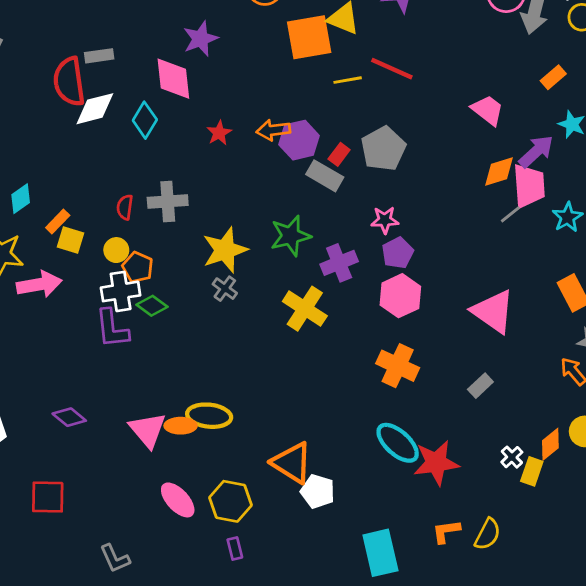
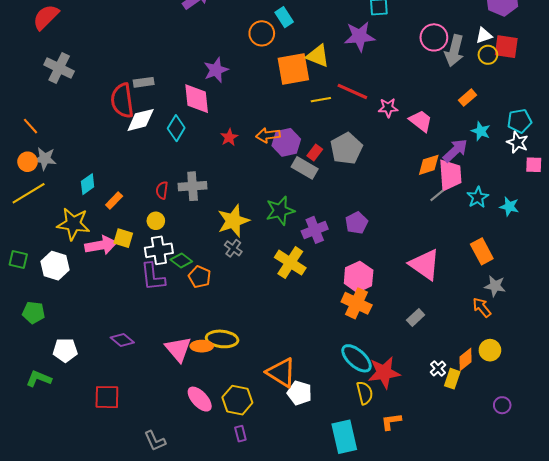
pink star: (385, 220) -> (388, 108), moved
yellow square: (71, 240) -> (123, 238), moved
orange pentagon: (138, 267) -> (200, 277), moved
pink hexagon: (400, 296) -> (359, 277), moved
yellow semicircle: (488, 534) -> (365, 393), moved, turned -40

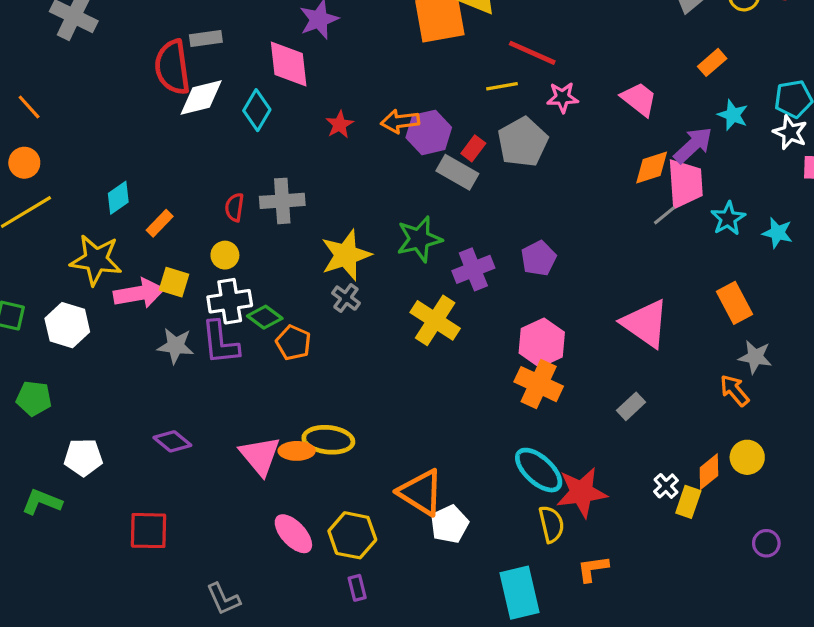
yellow line: (321, 100) -> (502, 86), moved
pink star: (388, 108) -> (563, 97), moved
gray star: (45, 159) -> (176, 346), moved
white pentagon: (299, 393) -> (449, 524), turned 30

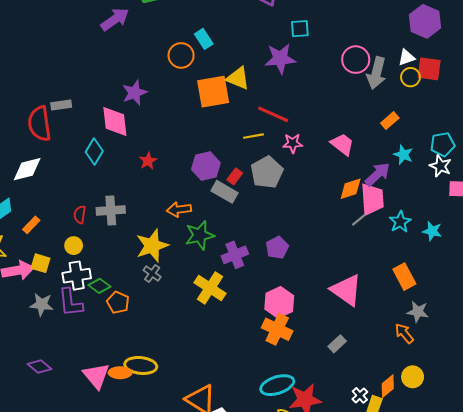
white diamond: (201, 97) -> (27, 169), moved
orange arrow: (400, 121) -> (179, 209), moved
cyan ellipse: (539, 470) -> (277, 385), turned -60

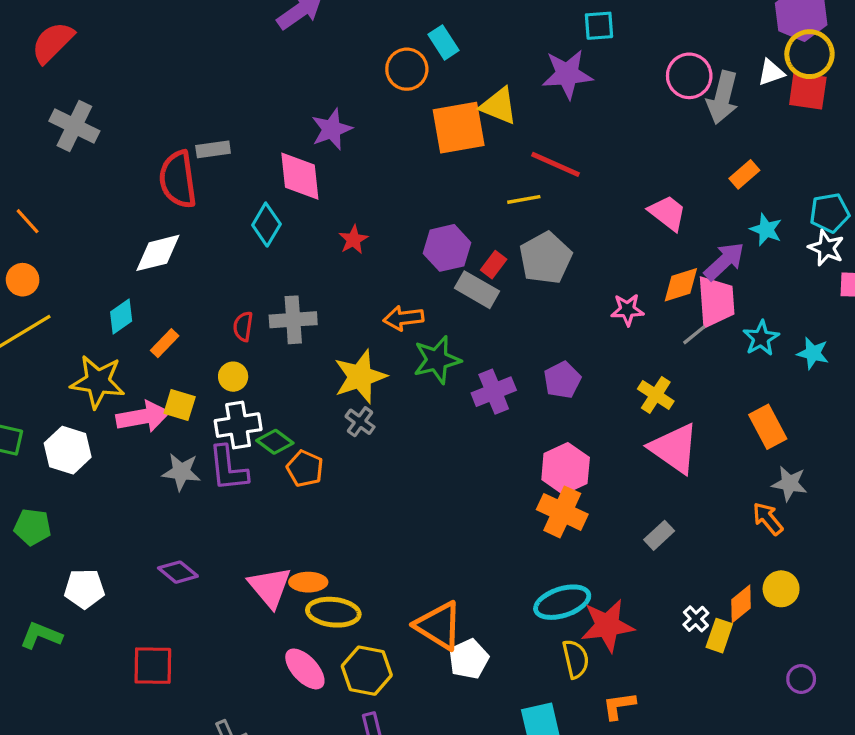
yellow circle: (411, 77) -> (809, 54), moved, size x1.5
pink star: (293, 143) -> (627, 310), moved
yellow cross: (210, 288) -> (656, 395), moved, size x0.7
yellow ellipse: (141, 365) -> (333, 612), moved

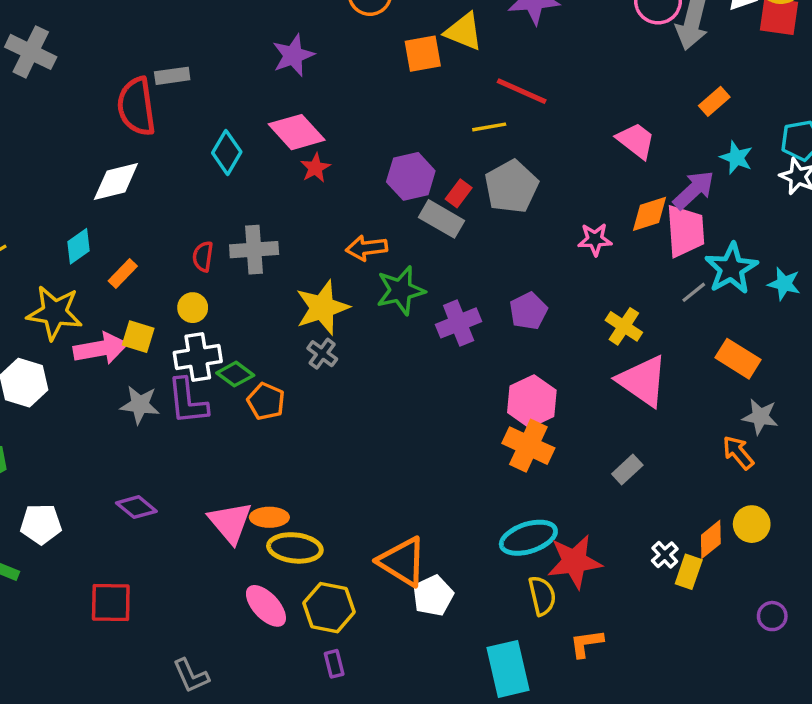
orange square: (459, 128) -> (423, 54), size x0.7
pink diamond: (300, 176) -> (297, 132), moved, turned -36
gray line: (694, 335) -> (694, 292), moved
cyan star: (761, 338) -> (731, 268), size x1.4
orange rectangle: (768, 427) -> (738, 359), turned -30

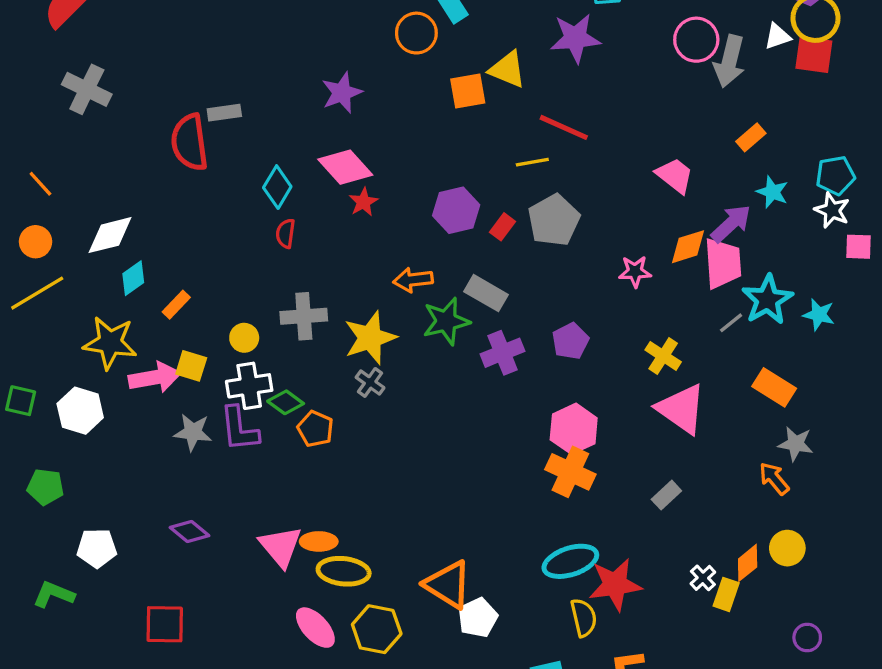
white diamond: (116, 181) -> (110, 235), moved
gray rectangle: (442, 219) -> (486, 293), moved
gray cross: (254, 250) -> (304, 316), moved
red semicircle: (203, 256) -> (286, 233), moved

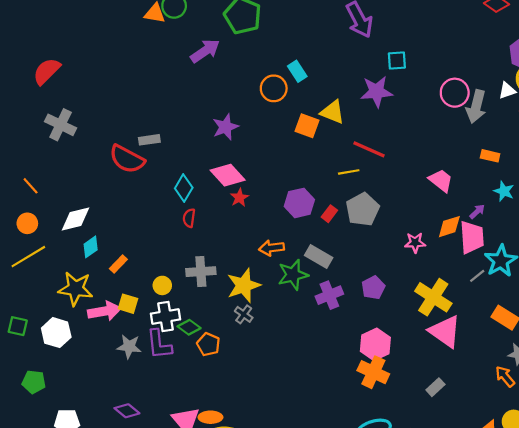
orange square: (468, 91) -> (307, 126), turned 30
orange rectangle: (751, 137) -> (490, 156), turned 54
red semicircle: (190, 142) -> (127, 159), turned -54
purple arrow: (731, 223) -> (477, 212), size x0.6
yellow cross: (663, 356) -> (433, 297), size x1.6

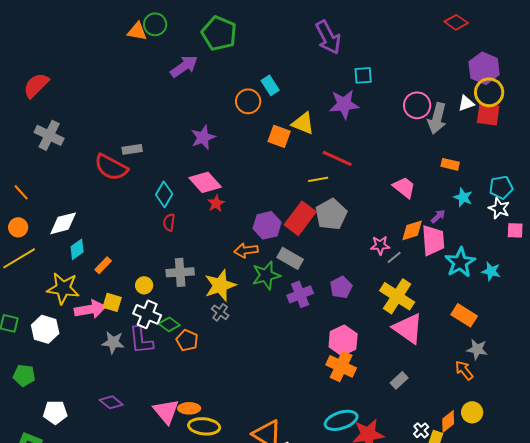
purple hexagon: (299, 203) -> (267, 225), moved
red rectangle: (329, 214) -> (300, 218), size x2.0
gray line: (477, 276) -> (394, 257), moved
white cross: (166, 317) -> (147, 314), turned 32

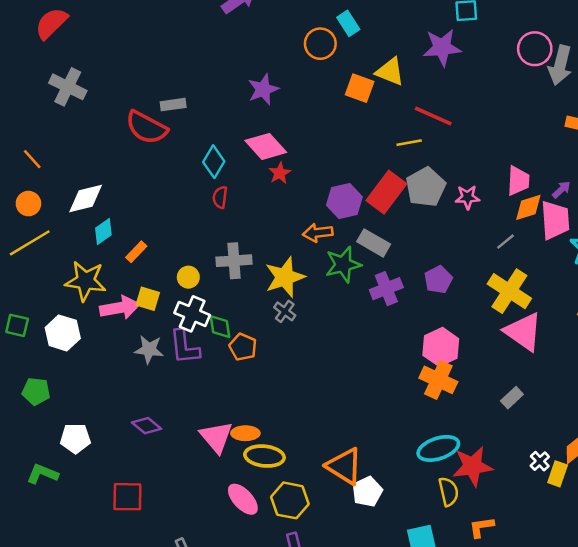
pink trapezoid: (404, 187) -> (518, 181), moved, turned 55
pink star: (380, 245) -> (467, 197), moved
green diamond: (169, 324) -> (220, 327), turned 45

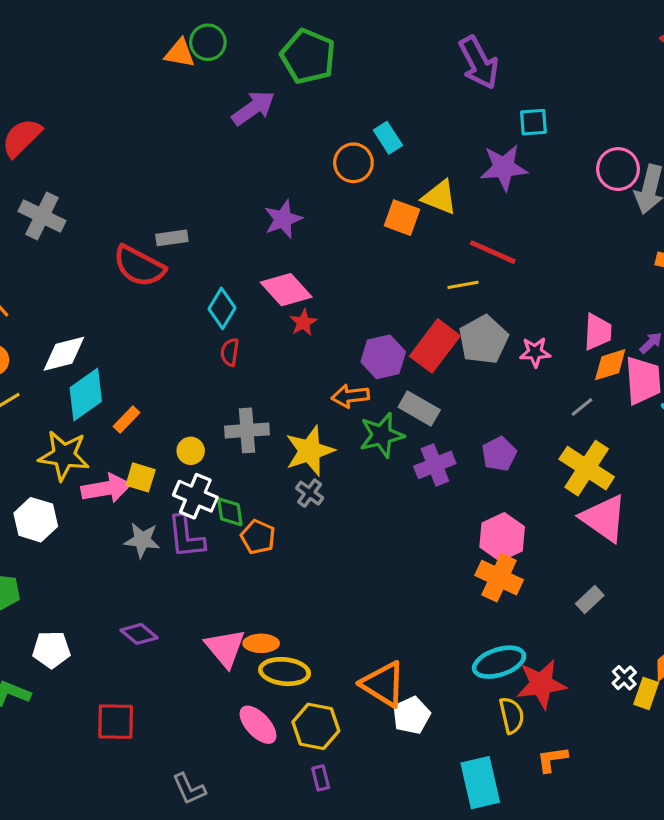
cyan diamond: (103, 231) -> (86, 394), size x1.6

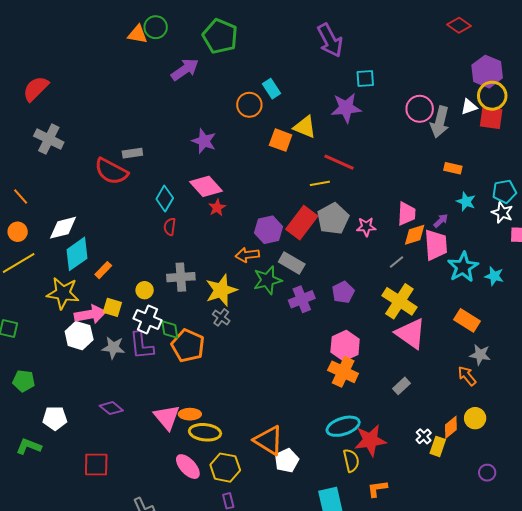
purple star: (283, 219) -> (204, 141), turned -30
white hexagon: (36, 520) -> (79, 336), moved
orange pentagon: (258, 537) -> (188, 346), size x1.5

